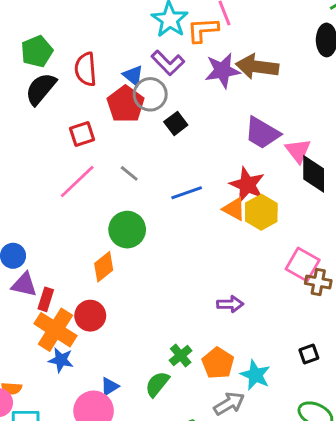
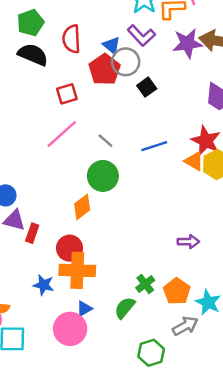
black semicircle: (41, 89) -> (33, 55), turned 72
gray line: (129, 173) -> (105, 141), moved
orange cross: (55, 330) -> (77, 270), moved, turned -32

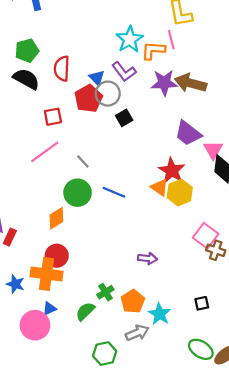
blue line: (154, 146) -> (114, 192), moved, turned 35
red circle: (70, 248) -> (57, 256), moved

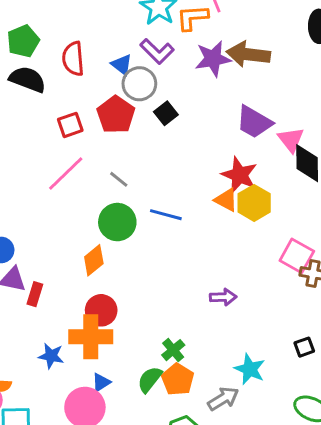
red pentagon: (88, 99) -> (116, 115), moved
orange pentagon: (133, 301) -> (178, 379), moved

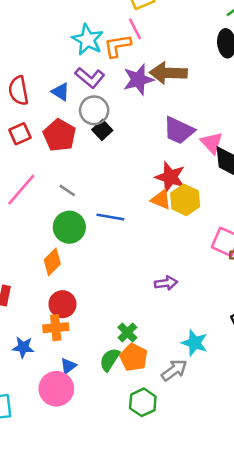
gray circle: (139, 84) -> (94, 110), moved
red square: (70, 125) -> (20, 134), moved
orange cross: (91, 337) -> (56, 328), size x0.7

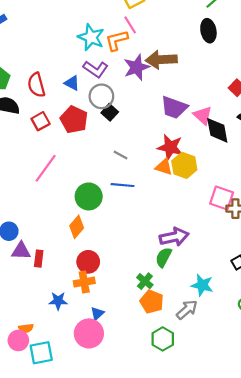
gray line: (67, 190) -> (120, 155), moved
purple arrow: (166, 283) -> (174, 237), size x1.5
green semicircle: (110, 360) -> (164, 257), moved

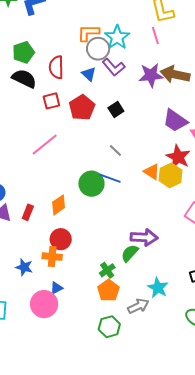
orange L-shape: (117, 40) -> (88, 33), moved
gray circle: (101, 96) -> (98, 49), moved
red star: (170, 147) -> (178, 157), moved
green circle: (89, 196) -> (91, 184), moved
red rectangle: (39, 259) -> (28, 212), moved

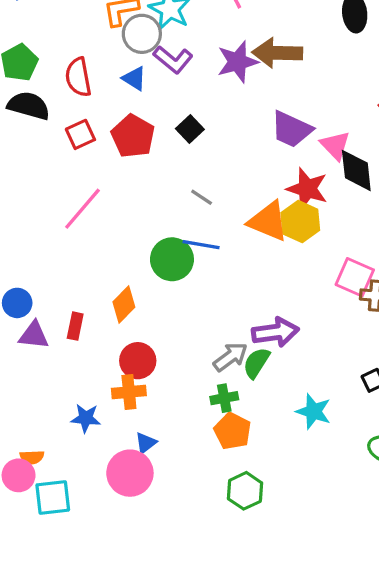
orange triangle: (152, 172) -> (268, 221), size x1.5
green cross: (107, 270) -> (224, 398), turned 35
gray arrow: (138, 306) -> (230, 357), moved

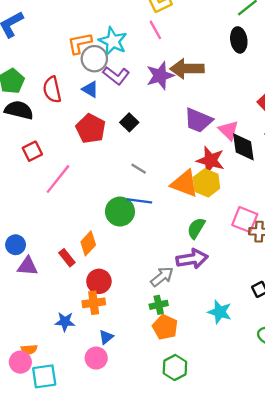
red square: (80, 134) -> (32, 151), moved
red rectangle: (75, 326) -> (67, 258), moved, turned -48
green semicircle: (256, 363) -> (196, 228), moved
pink circle: (130, 473) -> (96, 358), size x0.7

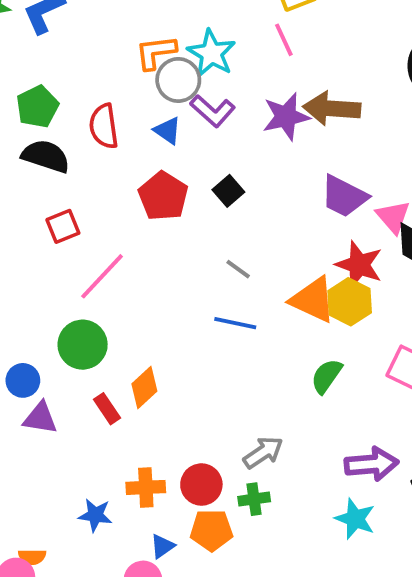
green circle: (120, 212) -> (83, 345), moved
purple arrow: (192, 259) -> (371, 464), moved
red circle: (99, 281) -> (201, 485), moved
orange pentagon: (165, 327) -> (211, 530), moved, turned -30

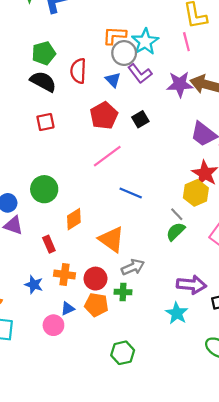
gray line: (238, 269) -> (177, 214), moved
pink line: (102, 276) -> (107, 156), moved
orange triangle: (313, 300) -> (112, 239), moved
red rectangle: (107, 409) -> (49, 244), moved

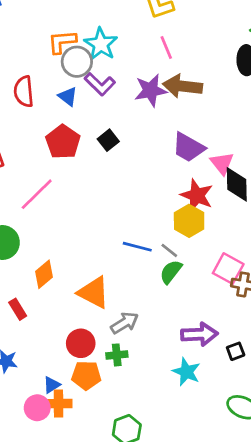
pink line: (186, 42) -> (166, 48), moved
pink line: (107, 156) -> (37, 194), moved
blue line: (131, 193) -> (137, 247), moved
orange cross: (65, 274) -> (59, 404), moved

